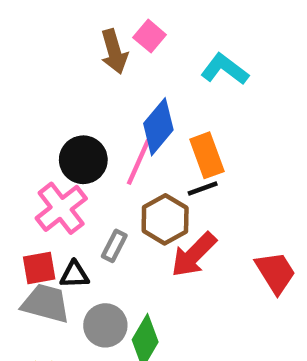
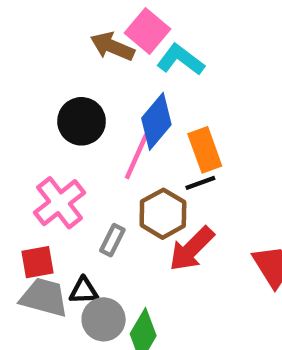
pink square: (150, 36) -> (148, 31), size x1.4
brown arrow: (114, 52) -> (112, 46), turned 129
cyan L-shape: (225, 69) -> (181, 60), moved
black circle: (83, 160) -> (82, 121), moved
black triangle: (74, 275) -> (84, 291), moved

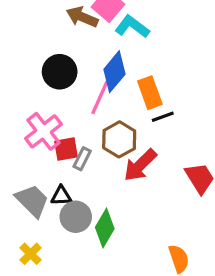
black line: (200, 183) -> (163, 117), moved
red square: (37, 262) -> (66, 149), moved
gray trapezoid: (44, 297) -> (32, 201), turned 30

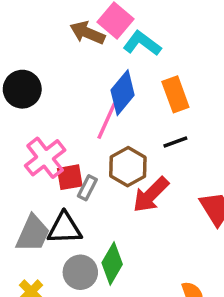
black circle: (60, 72) -> (22, 89), moved
orange rectangle: (150, 93) -> (175, 94), moved
black triangle: (61, 196) -> (64, 228), size x1.5
gray trapezoid: (32, 201) -> (33, 234), turned 69
gray circle: (76, 217) -> (80, 272), moved

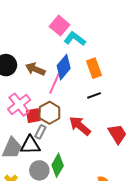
brown arrow: (87, 33) -> (35, 69), moved
brown hexagon: (128, 167) -> (49, 113), moved
gray rectangle: (87, 188) -> (40, 132), moved
red arrow: (151, 195) -> (80, 126), turned 85

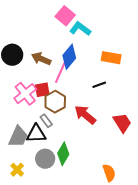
orange rectangle: (94, 68) -> (111, 58), moved, turned -60
red square: (33, 116) -> (42, 90), moved
gray rectangle: (40, 132) -> (46, 121), turned -64

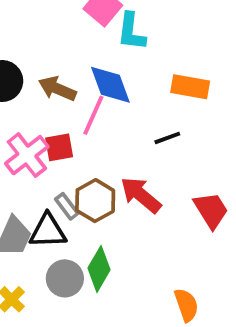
cyan L-shape: (80, 29) -> (131, 32), turned -120
blue diamond: (69, 57) -> (110, 85), turned -60
brown hexagon: (55, 102) -> (95, 201), moved

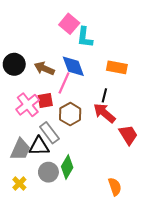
black line: (167, 138) -> (104, 95), turned -56
red arrow: (141, 195) -> (104, 113), moved
brown hexagon: (95, 201) -> (70, 114), moved
gray rectangle: (67, 206) -> (49, 133), size x1.5

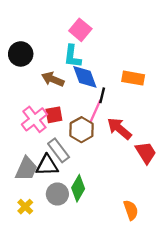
cyan L-shape: (85, 37) -> (72, 56), moved
black circle: (14, 64) -> (21, 54), moved
pink line: (64, 83) -> (95, 111), moved
black line: (104, 95) -> (102, 95), moved

